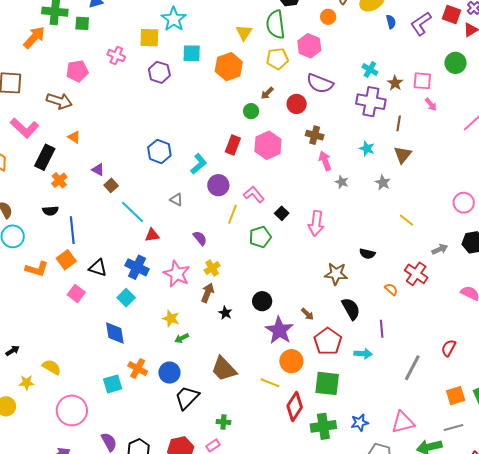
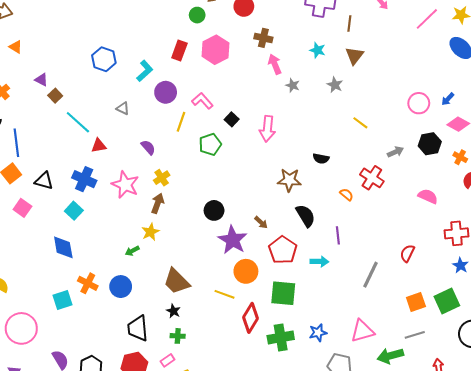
black star: (225, 313) -> (173, 311), moved
yellow star: (171, 319) -> (150, 232), moved, turned 30
black trapezoid: (187, 398) -> (138, 328), moved, turned -48

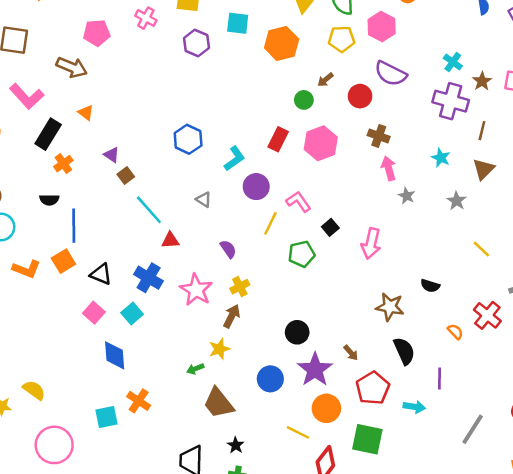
pink square: (22, 208) -> (94, 313), moved
brown trapezoid: (177, 281) -> (219, 403), moved
blue circle: (121, 287) -> (270, 379), moved

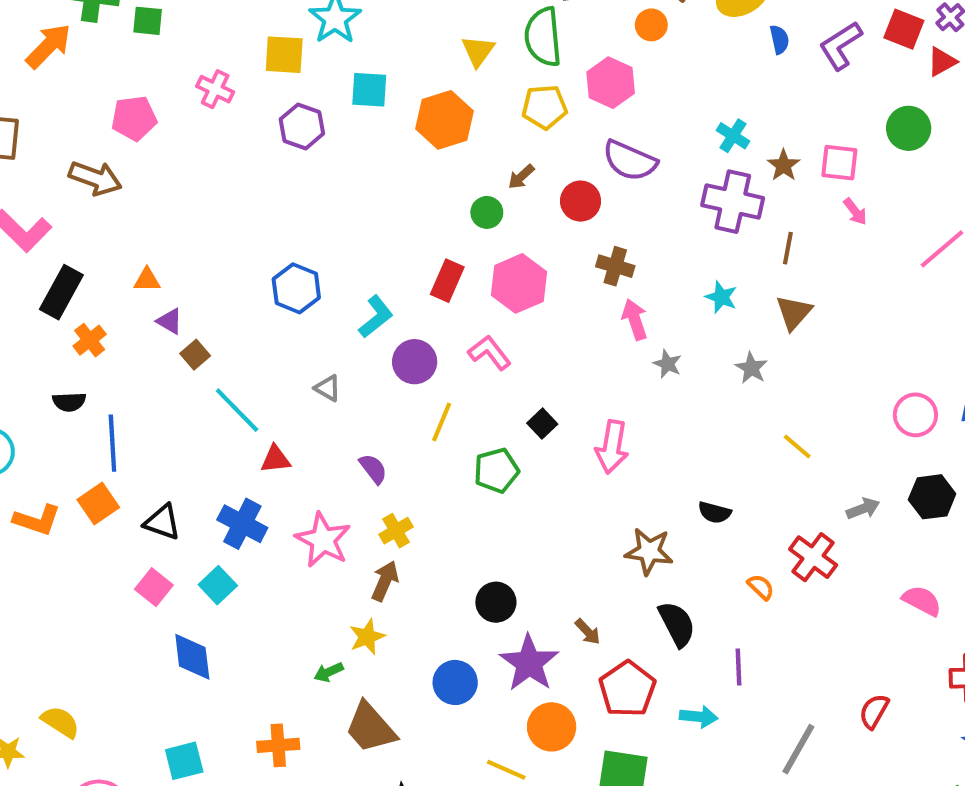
orange triangle: (86, 113) -> (147, 280), moved, turned -35
pink L-shape: (298, 202) -> (490, 353), moved
orange cross: (139, 401) -> (278, 745), moved, turned -35

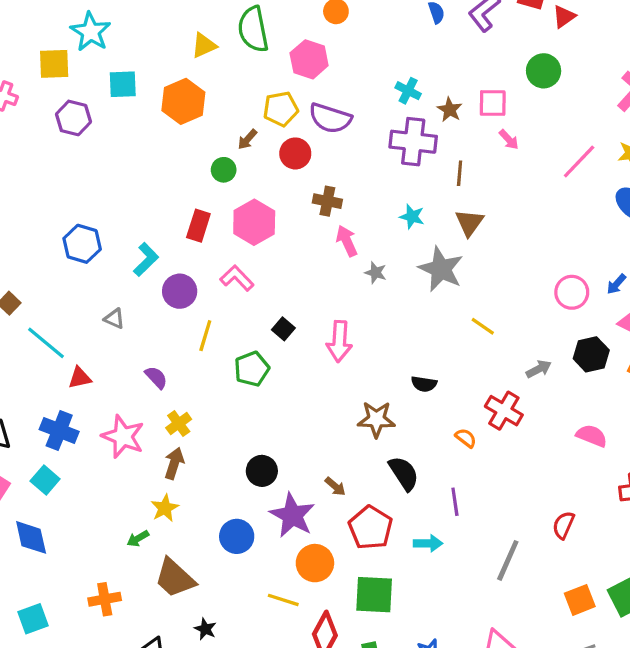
yellow triangle: (478, 51) -> (204, 46), turned 36
yellow pentagon: (544, 107) -> (281, 109), moved
gray star: (751, 368) -> (441, 269), size x1.8

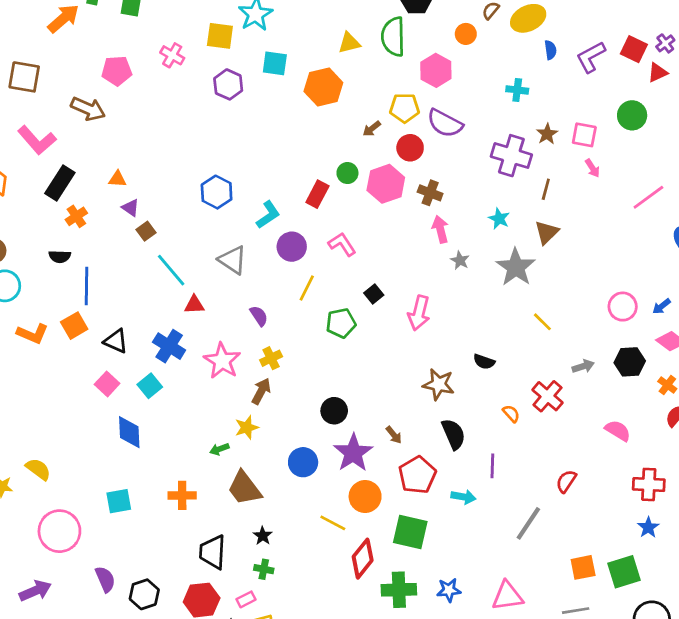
cyan cross: (408, 91) -> (517, 90), moved, turned -30
green circle: (224, 170) -> (347, 173), moved
pink hexagon: (254, 222) -> (386, 184), moved
gray triangle: (114, 319) -> (233, 260), size x1.6
red semicircle: (563, 525) -> (566, 481), moved

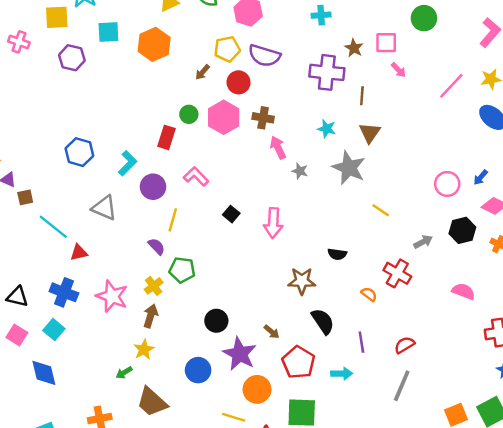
brown square: (146, 231) -> (25, 197), turned 35
purple semicircle: (259, 316) -> (156, 246), moved
green pentagon: (341, 323) -> (182, 270), moved, turned 30
red semicircle: (566, 481) -> (405, 345), moved, turned 36

